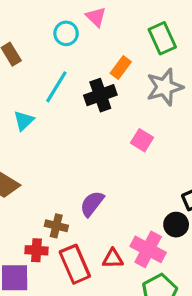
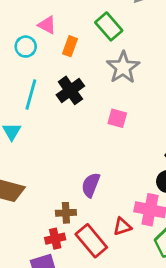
orange rectangle: (121, 67) -> (70, 46), moved

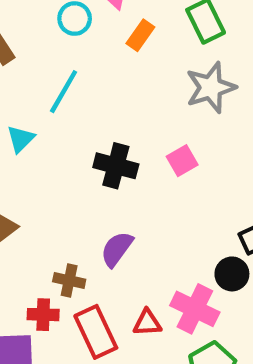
black cross: (70, 90) -> (116, 166), moved, turned 36
pink square: (117, 118) -> (182, 161), turned 30

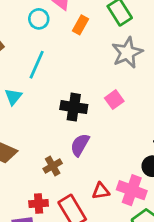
purple semicircle: (117, 249) -> (80, 145), moved
brown cross: (69, 281) -> (53, 166), moved, turned -36
red triangle: (147, 323) -> (101, 191), moved

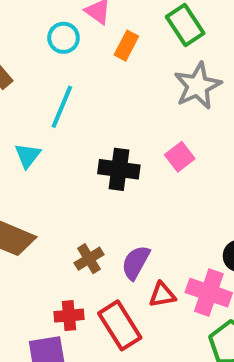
purple semicircle: (80, 145) -> (136, 263), moved

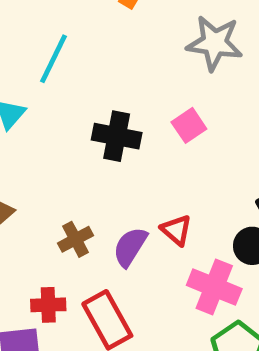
gray star: (198, 86) -> (215, 43), turned 30
red triangle: (162, 295) -> (176, 230), moved, turned 48

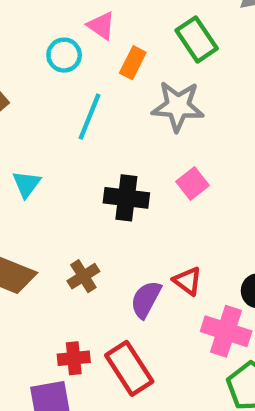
gray star: (215, 43) -> (178, 106), moved
cyan line: (54, 59) -> (89, 117), moved
brown cross: (75, 239) -> (83, 276), moved

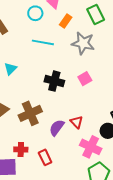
cyan line: (89, 117) -> (43, 42), turned 70
brown cross: (83, 276) -> (30, 113), size x1.6
red rectangle: (129, 368) -> (45, 157), size x0.7

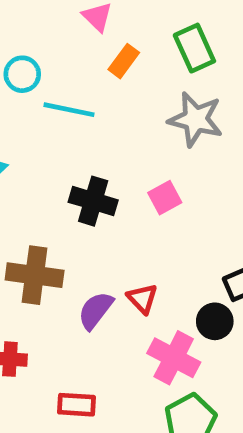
cyan circle: (35, 13) -> (22, 74), moved
gray star: (83, 43) -> (196, 119), moved
brown cross: (30, 113) -> (35, 275), turned 30
red rectangle: (45, 157) -> (77, 405), moved, turned -63

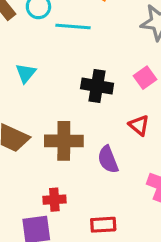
red triangle: (142, 299) -> (139, 125), moved
purple semicircle: (96, 310) -> (108, 160), turned -52

